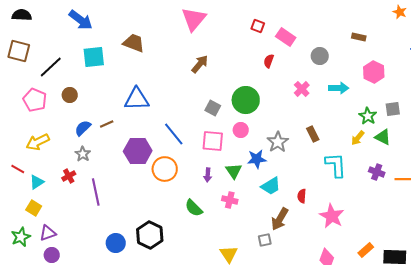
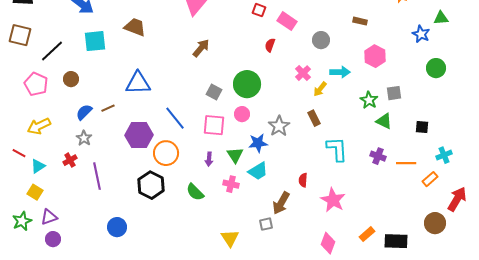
yellow arrow: (358, 138) -> (320, 89), moved
cyan trapezoid: (271, 186) -> (258, 171), moved
black hexagon: (150, 235) -> (151, 185), moved

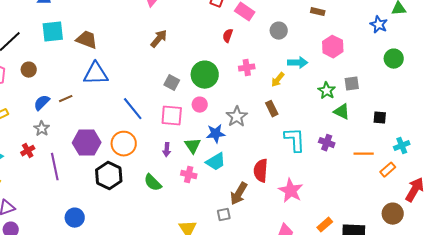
brown trapezoid: (135, 27) -> (87, 40), moved
pink cross: (303, 73) -> (247, 68), moved, turned 35
purple hexagon: (139, 135) -> (87, 143), moved
purple cross: (378, 156) -> (327, 143), moved
red semicircle: (303, 180) -> (261, 171), size x1.6

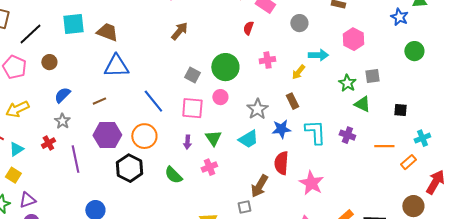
brown line: (66, 99) -> (99, 101), moved
blue star: (216, 134) -> (281, 129), moved
cyan trapezoid: (216, 162) -> (248, 139), moved
pink cross: (189, 175) -> (209, 167), turned -35

